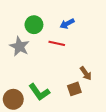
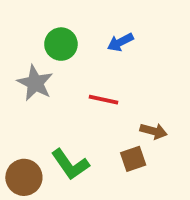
red line: (57, 43) -> (104, 100), moved
brown arrow: (86, 73) -> (154, 131), turned -40

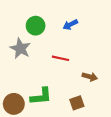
brown square: (133, 159) -> (77, 103), moved
green L-shape: (70, 164) -> (41, 96), turned -60

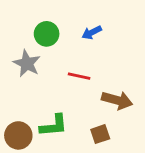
brown arrow: (90, 77) -> (117, 100), size x1.5

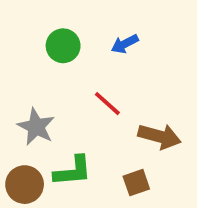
gray star: (27, 64) -> (36, 127), moved
red line: (79, 76) -> (107, 104), turned 30

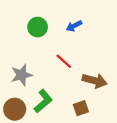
gray star: (36, 127) -> (22, 75), turned 30
green L-shape: (73, 171) -> (43, 101), turned -35

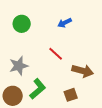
green circle: (38, 27) -> (22, 24), moved

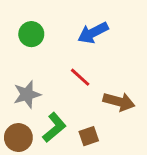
blue arrow: (65, 23) -> (93, 33), size x1.5
brown square: (71, 95) -> (89, 136), moved

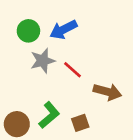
blue arrow: (93, 33) -> (63, 30), moved
gray star: (27, 94) -> (43, 61), moved

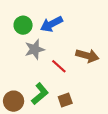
red line: (72, 70) -> (59, 66), moved
brown arrow: (107, 92) -> (87, 56), moved

